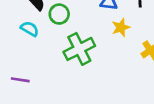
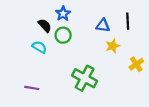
green cross: (79, 49) -> (85, 78), moved, turned -35

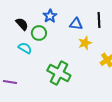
blue star: (63, 14) -> (50, 16), moved
cyan semicircle: (39, 47) -> (25, 48), moved

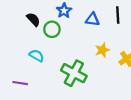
yellow star: (85, 43) -> (102, 50), moved
cyan semicircle: (25, 48) -> (37, 56), moved

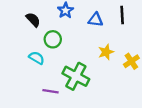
green circle: (52, 29) -> (53, 39), moved
purple line: (20, 83) -> (50, 91), moved

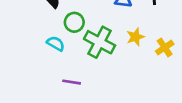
green cross: (76, 76) -> (100, 42), moved

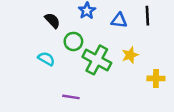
cyan semicircle: (56, 44) -> (46, 59), moved
yellow cross: (165, 48) -> (156, 78), moved, turned 35

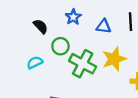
yellow star: (130, 55) -> (114, 59), size x1.5
cyan semicircle: (46, 59) -> (35, 63), turned -56

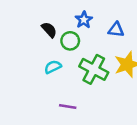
green circle: (60, 46) -> (70, 41), moved
cyan semicircle: (35, 63) -> (53, 67), moved

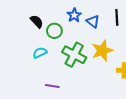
blue star: (84, 20) -> (74, 15), moved
blue triangle: (116, 30) -> (93, 21), turned 32

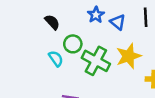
green circle: (54, 31) -> (73, 44), moved
cyan semicircle: (40, 53) -> (56, 58), turned 80

